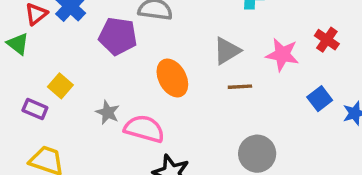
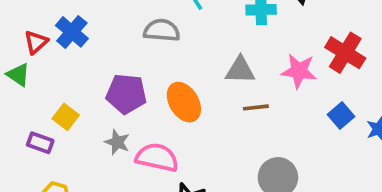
purple pentagon: (118, 36) -> (126, 94), moved
red cross: (327, 40) -> (345, 53), size x1.5
gray triangle: (227, 51) -> (240, 70), turned 36

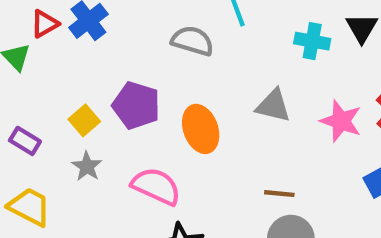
brown line: (256, 107) -> (279, 194), moved
yellow square: (66, 117) -> (84, 120), moved
gray star: (117, 142) -> (87, 166), moved

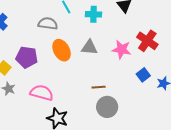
cyan cross: (312, 41) -> (94, 14), moved
orange ellipse: (201, 129) -> (62, 50), moved

